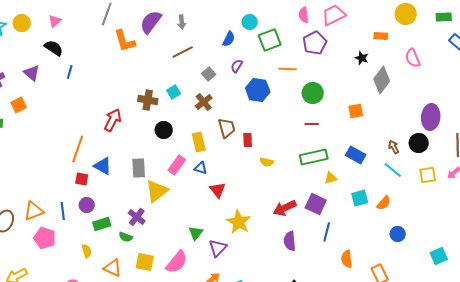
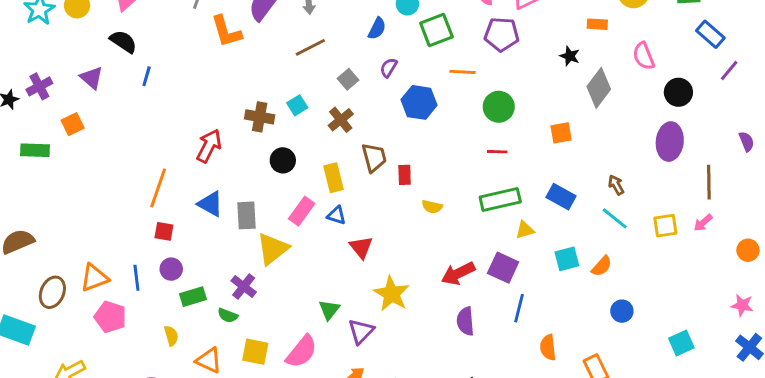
purple pentagon: (315, 43) -> (502, 34), turned 30
black circle: (419, 143) -> (678, 92), moved
blue triangle: (103, 166) -> (210, 204), moved

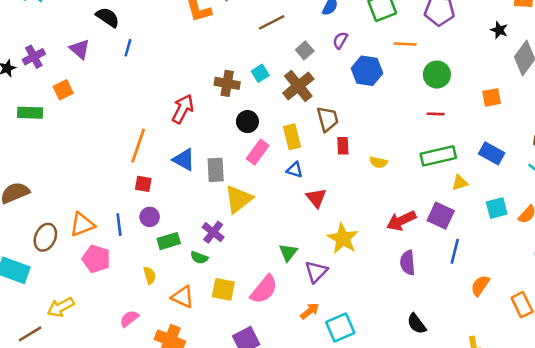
brown cross: (341, 120) -> (298, 86), size x1.4
red rectangle: (405, 175) -> (343, 146), moved
pink rectangle: (302, 211) -> (258, 152), moved
orange semicircle: (548, 347) -> (480, 286), turned 40

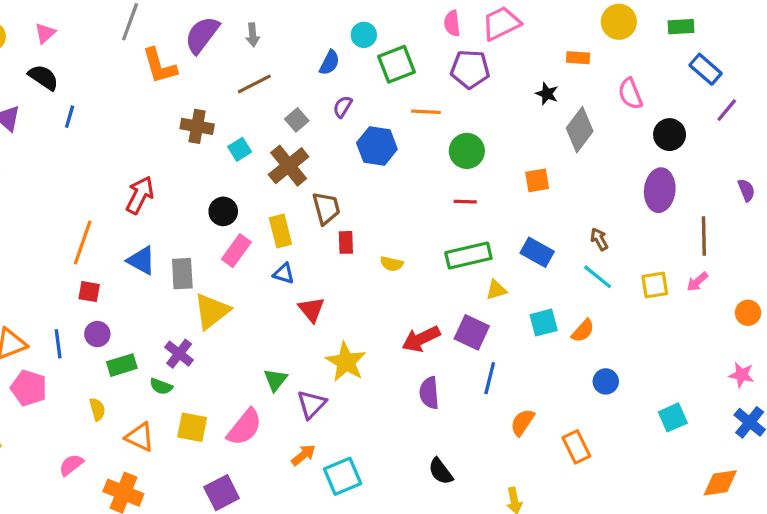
brown cross: (227, 83) -> (197, 126), moved

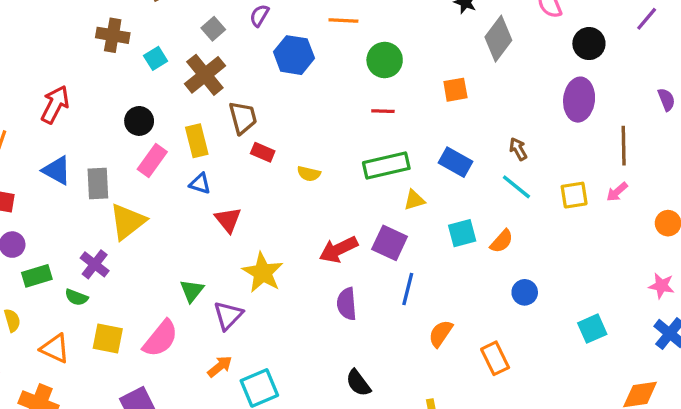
red rectangle: (346, 242) -> (263, 152), turned -65

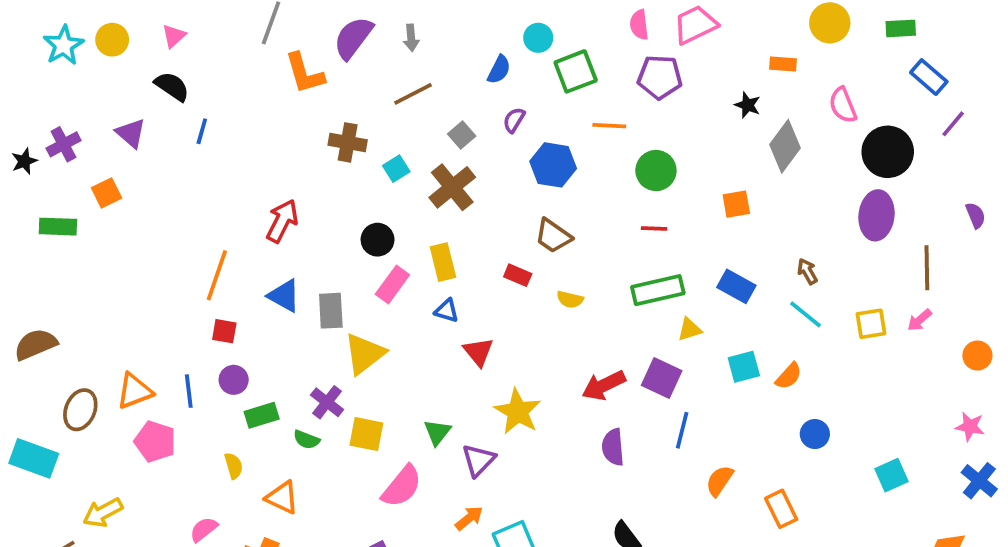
black circle: (589, 44) -> (888, 152), size x1.4
brown trapezoid: (243, 118) -> (553, 236), moved, turned 140
yellow square: (108, 338) -> (366, 434), moved

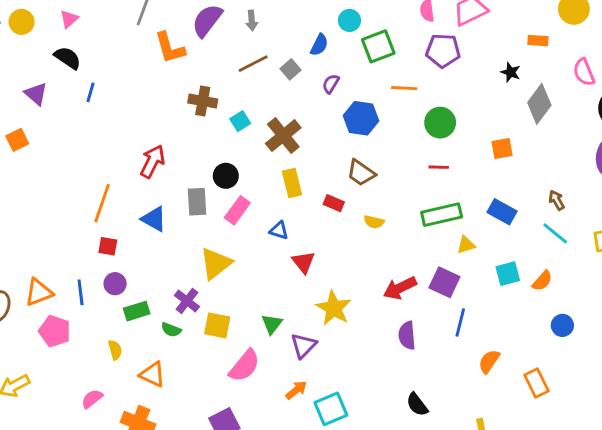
gray square: (462, 135) -> (291, 69), moved
yellow rectangle: (443, 262) -> (292, 183), moved
gray rectangle: (331, 311) -> (197, 202), moved

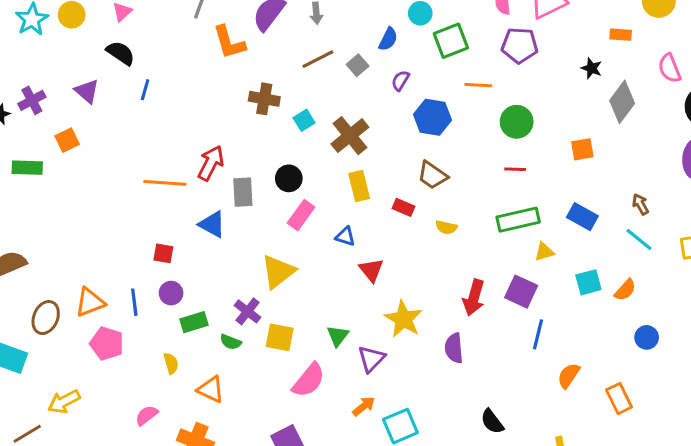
gray rectangle: (197, 202) -> (243, 192), moved
orange line: (102, 203) -> (165, 183), moved, turned 75
red arrow: (400, 288) -> (474, 298), turned -48
purple semicircle: (407, 335) -> (454, 348), moved

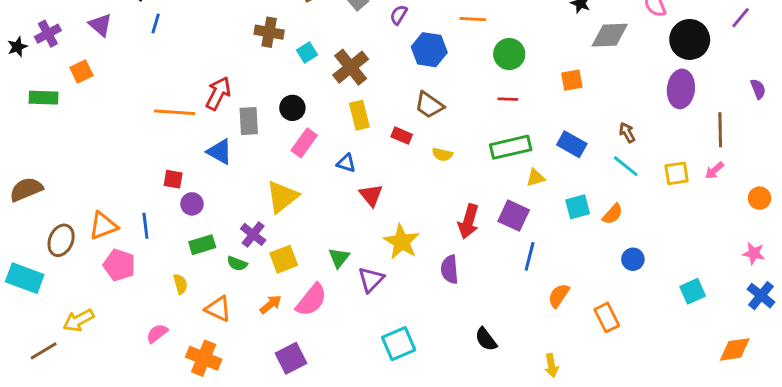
gray diamond: (622, 102) -> (610, 35), turned 51
purple circle: (171, 293) -> (192, 204), moved
yellow square: (280, 337) -> (284, 259), turned -32
orange arrow: (364, 406) -> (271, 304), moved

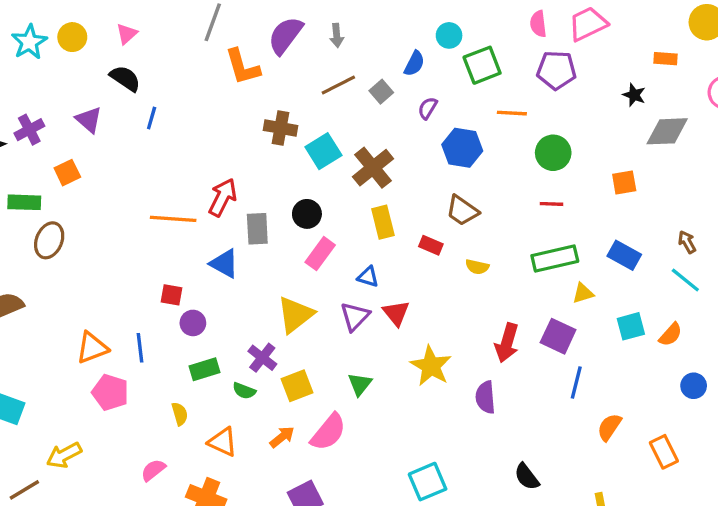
cyan square: (307, 53) -> (323, 151), size x1.5
brown ellipse: (61, 240) -> (49, 240), moved
purple triangle: (371, 280) -> (355, 316), moved

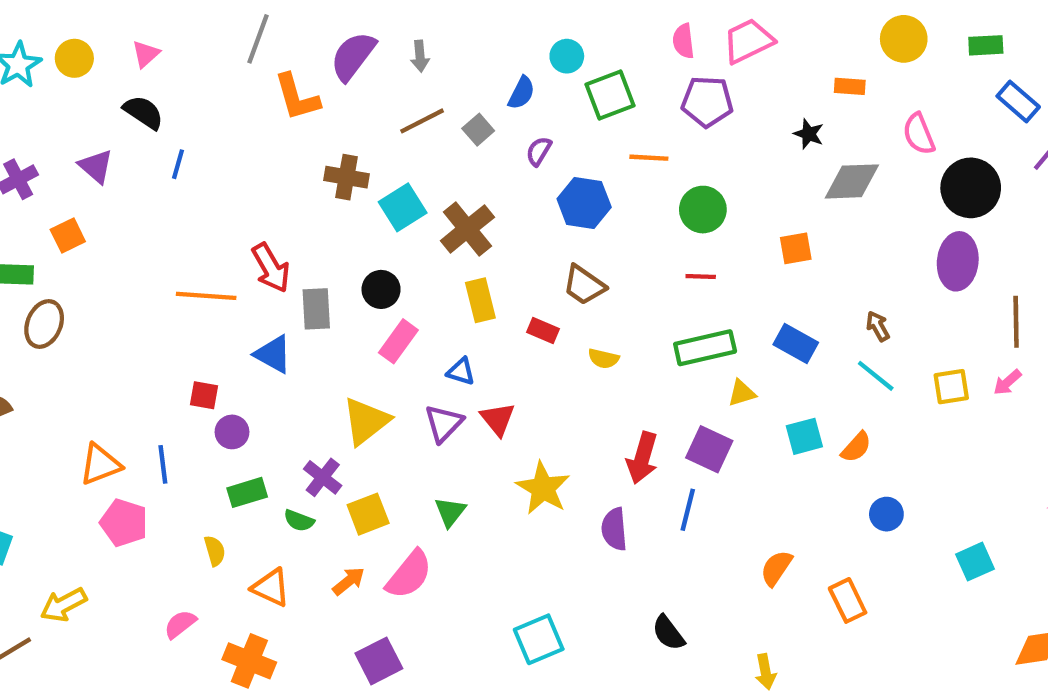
red arrow: (223, 197) -> (271, 268), turned 123
blue line: (576, 382) -> (688, 510), moved

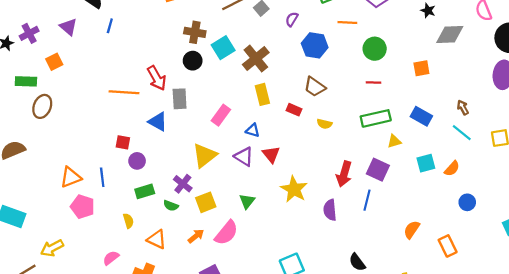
black circle: (381, 289) -> (193, 61), moved
purple triangle: (444, 423) -> (244, 157), turned -42

